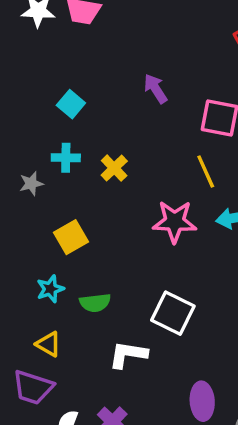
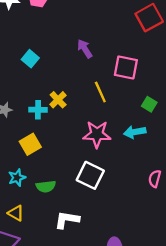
cyan cross: (66, 158) -> (38, 110), moved
yellow line: (206, 171) -> (100, 92), moved
white square: (173, 313) -> (90, 175), moved

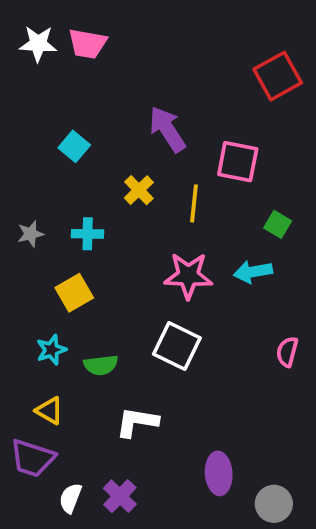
purple arrow: (85, 49) -> (167, 129), size x1.4
yellow line: (100, 92) -> (194, 203), turned 30
yellow cross: (58, 100) -> (139, 190), moved

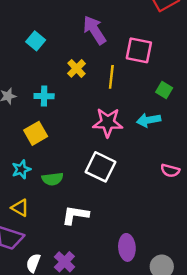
pink semicircle: (287, 352) -> (170, 171), turned -90

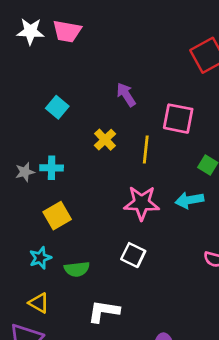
purple arrow: (94, 30) -> (126, 95), size x0.7
cyan cross: (44, 96) -> (52, 168), moved
white square: (101, 167) -> (133, 255), size x0.7

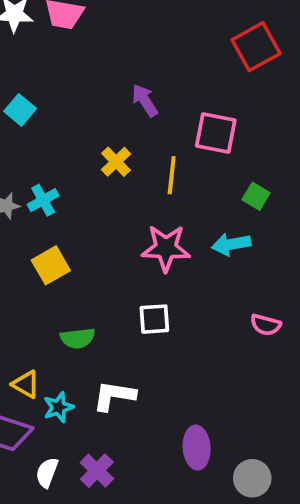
cyan square: (57, 107) -> (20, 110), moved
cyan cross: (52, 168) -> (43, 200), turned -30
white square: (133, 255) -> (154, 319), turned -30
cyan star: (40, 258) -> (58, 407), moved

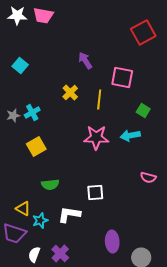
white square: (154, 319) -> (95, 192), moved

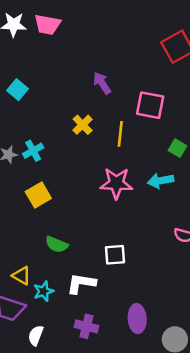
green semicircle: (50, 184) -> (57, 244), turned 30
purple cross: (60, 254) -> (86, 326), moved, turned -30

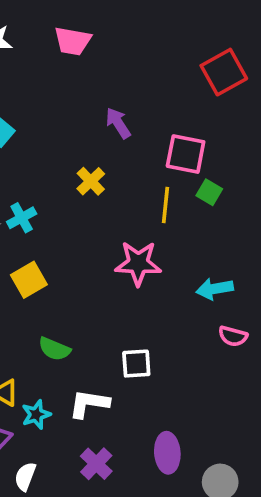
pink trapezoid: (47, 25) -> (73, 41), moved
yellow line: (120, 134) -> (166, 205), moved
green square: (177, 148) -> (209, 192), moved
cyan arrow: (161, 181) -> (215, 289), moved
purple cross: (86, 326) -> (96, 464), turned 30

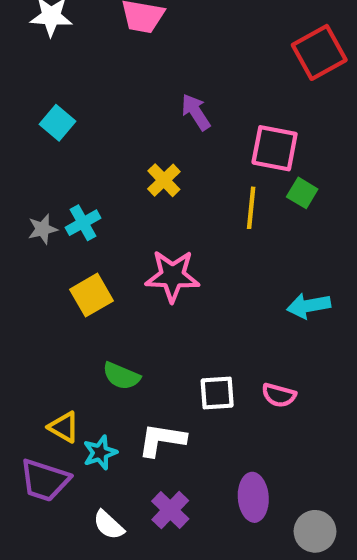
pink star: (138, 263) -> (172, 276), moved
pink semicircle: (233, 336) -> (279, 395), moved
white semicircle: (25, 476) -> (109, 525), moved, turned -68

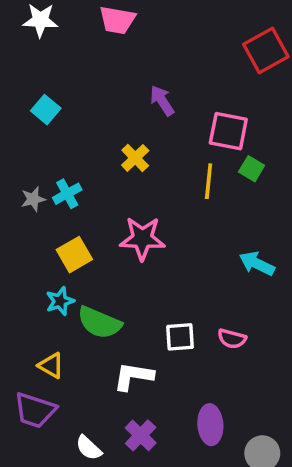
cyan arrow: (309, 306) -> (257, 264), turned 36
green semicircle: (121, 376) -> (99, 323), size x1.4
cyan star: (100, 453) -> (60, 301), moved

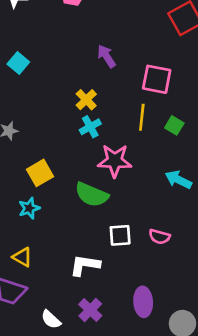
green square: (252, 169) -> (174, 125), moved
cyan cross: (67, 194) -> (90, 127), moved
pink star: (142, 238) -> (115, 161), moved
green semicircle: (99, 323) -> (92, 195), moved

